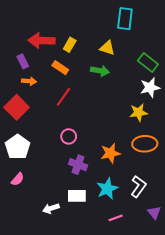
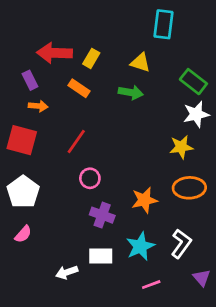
red line: (63, 97) -> (76, 141), moved
red square: (17, 107) -> (22, 140), turned -30

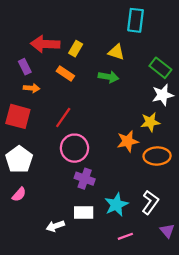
pink circle: (90, 178) -> (74, 148), size x1.6
orange star: (144, 200) -> (128, 141), moved

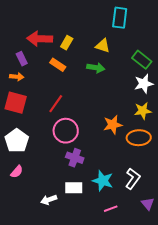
orange arrow: (32, 88) -> (17, 77), moved
yellow star: (150, 122) -> (143, 111), moved
cyan star: (116, 205) -> (103, 181), turned -30

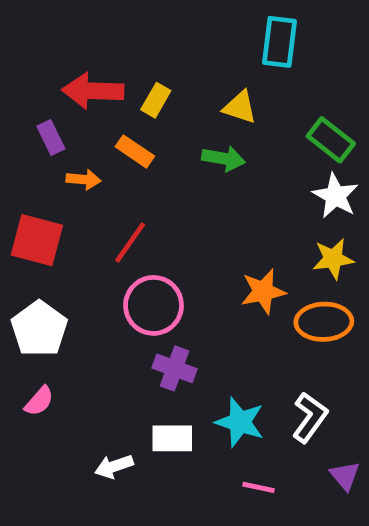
orange arrow: (17, 77) -> (84, 179), moved
white star: (144, 84) -> (335, 196), turned -30
pink line: (111, 209) -> (258, 487), turned 32

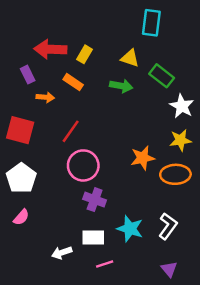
green rectangle: (331, 140) -> (162, 76), moved
purple triangle: (345, 476) -> (169, 269), moved
pink line: (258, 487) -> (105, 264), moved, turned -30

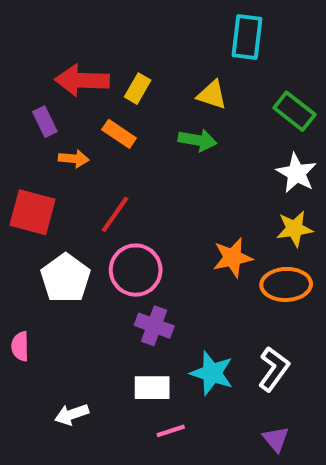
green rectangle: (162, 76) -> (294, 111), moved
white pentagon: (21, 178) -> (66, 278), moved
pink semicircle: (21, 217) -> (20, 346), moved, turned 138
white arrow: (62, 253) -> (72, 414), moved

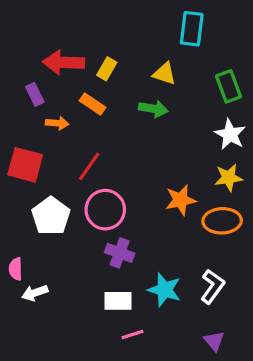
green rectangle: (294, 111) -> (229, 86), turned 32
white arrow: (72, 414) -> (35, 293), moved

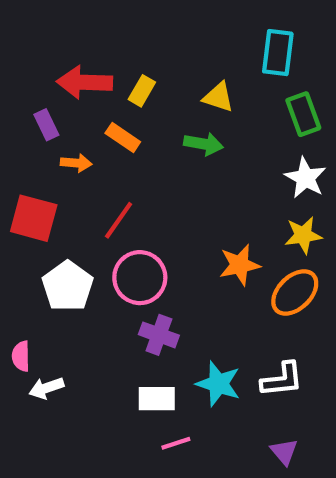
cyan rectangle: (192, 29) -> (278, 53), moved
orange ellipse: (222, 221) -> (295, 292), turned -42
white L-shape: (213, 286) -> (282, 380), turned 48

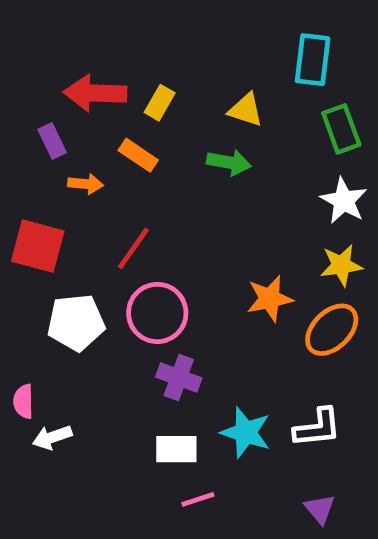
white pentagon: (68, 286) -> (76, 323), turned 30

